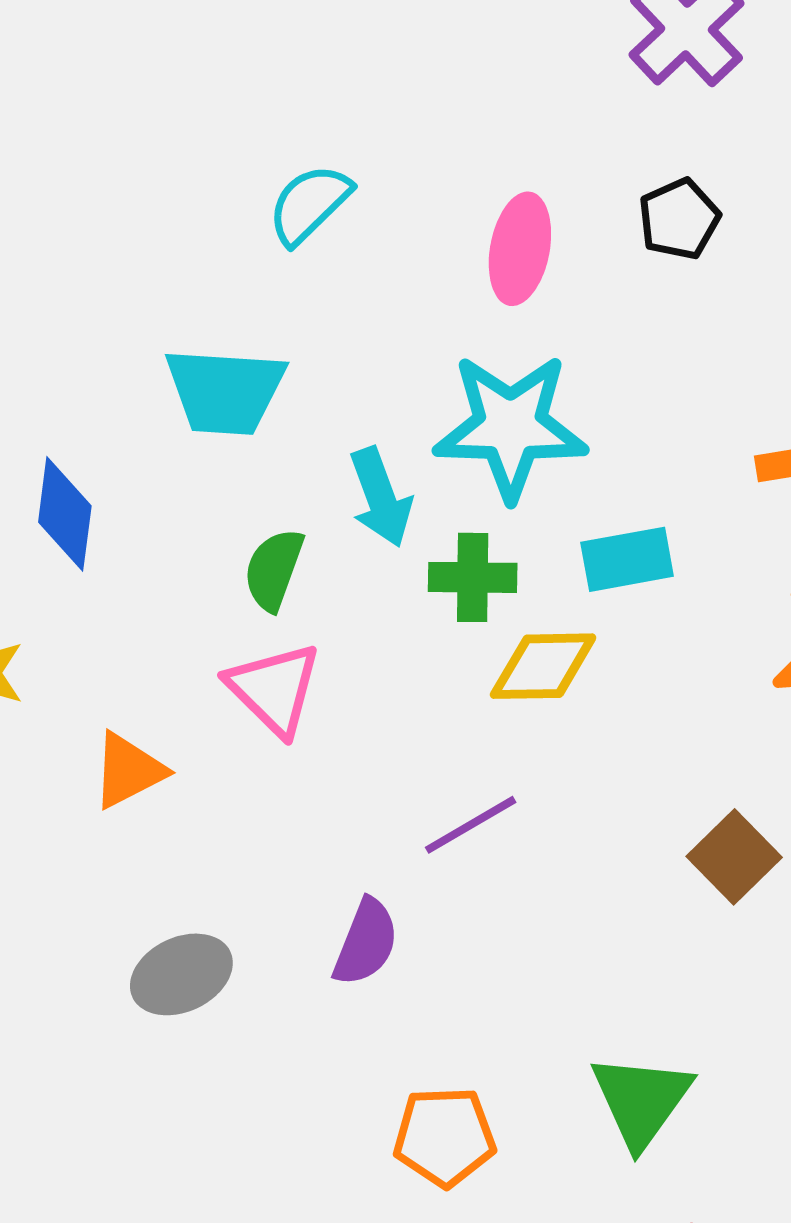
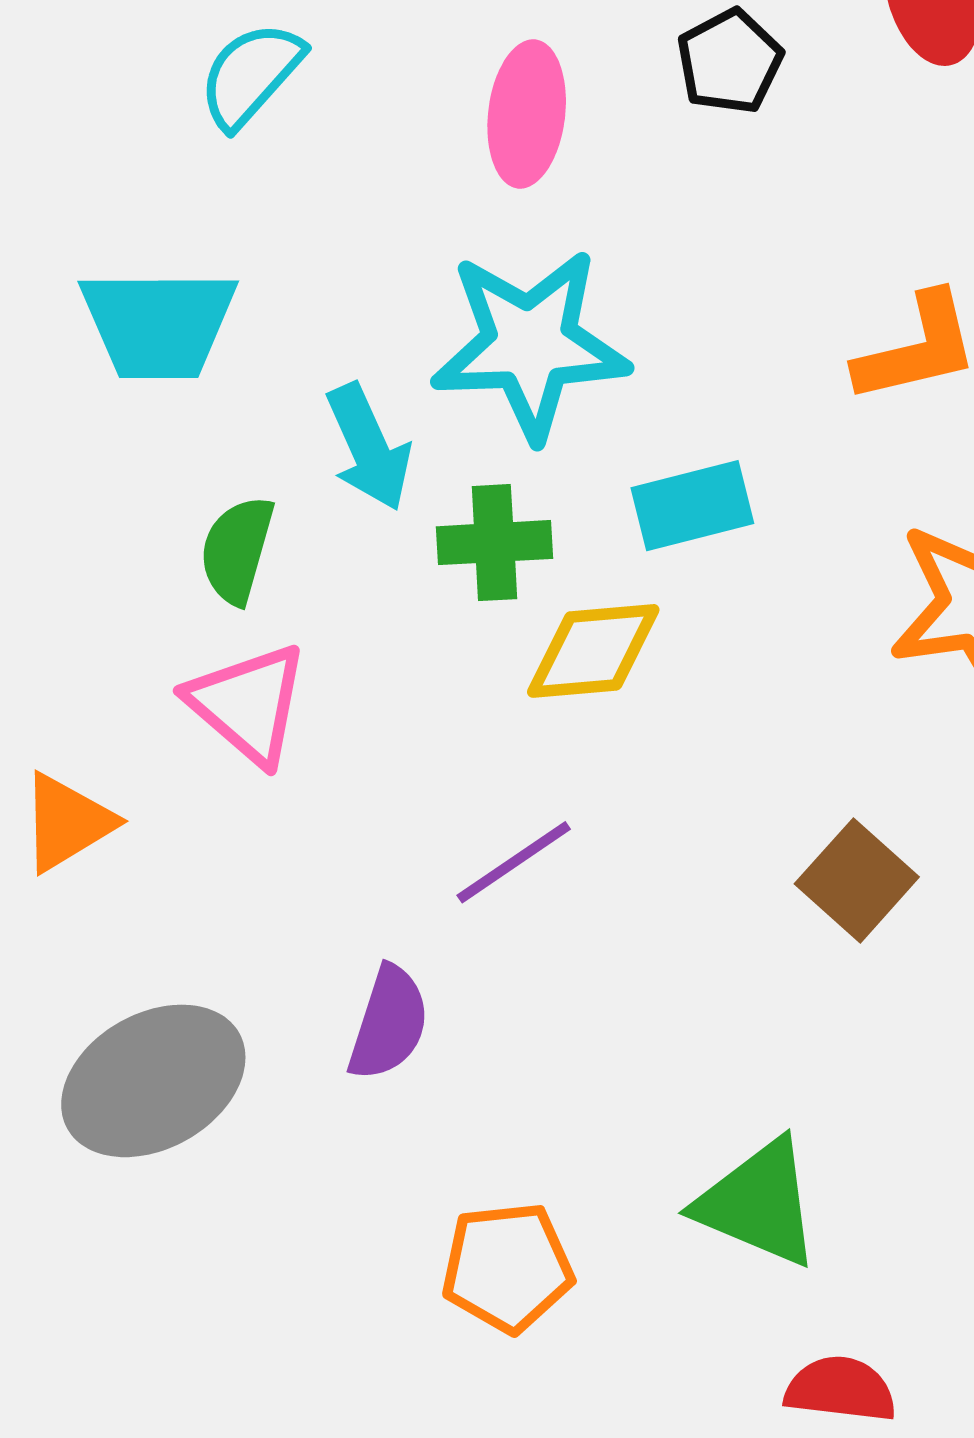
gray ellipse: (181, 974) -> (153, 1081), size x1.4
green triangle: (641, 1100) -> (758, 1203), turned -39

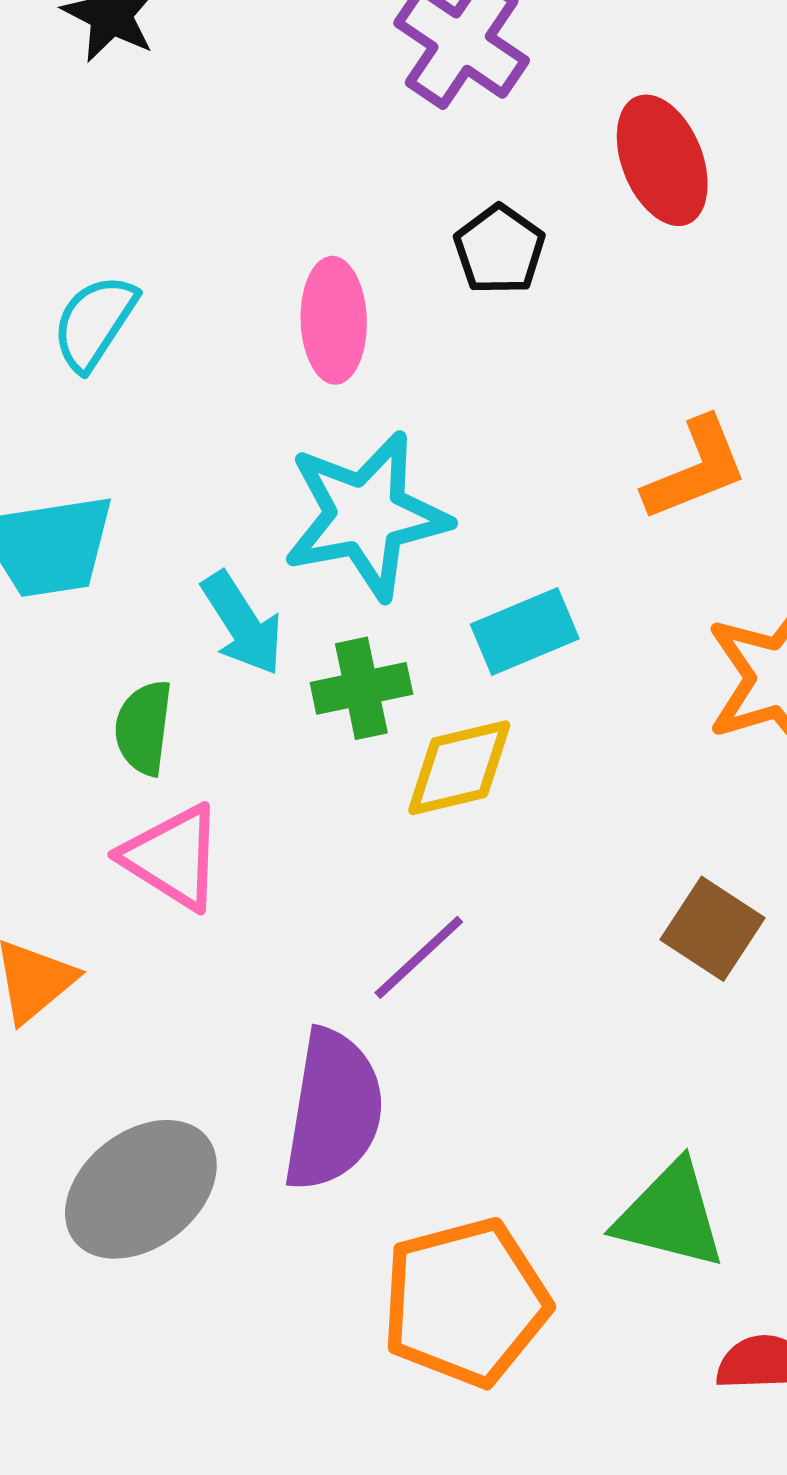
purple semicircle: (389, 1023) -> (333, 1110), size x1.6
orange pentagon: (507, 1267) -> (465, 1302), size x1.5

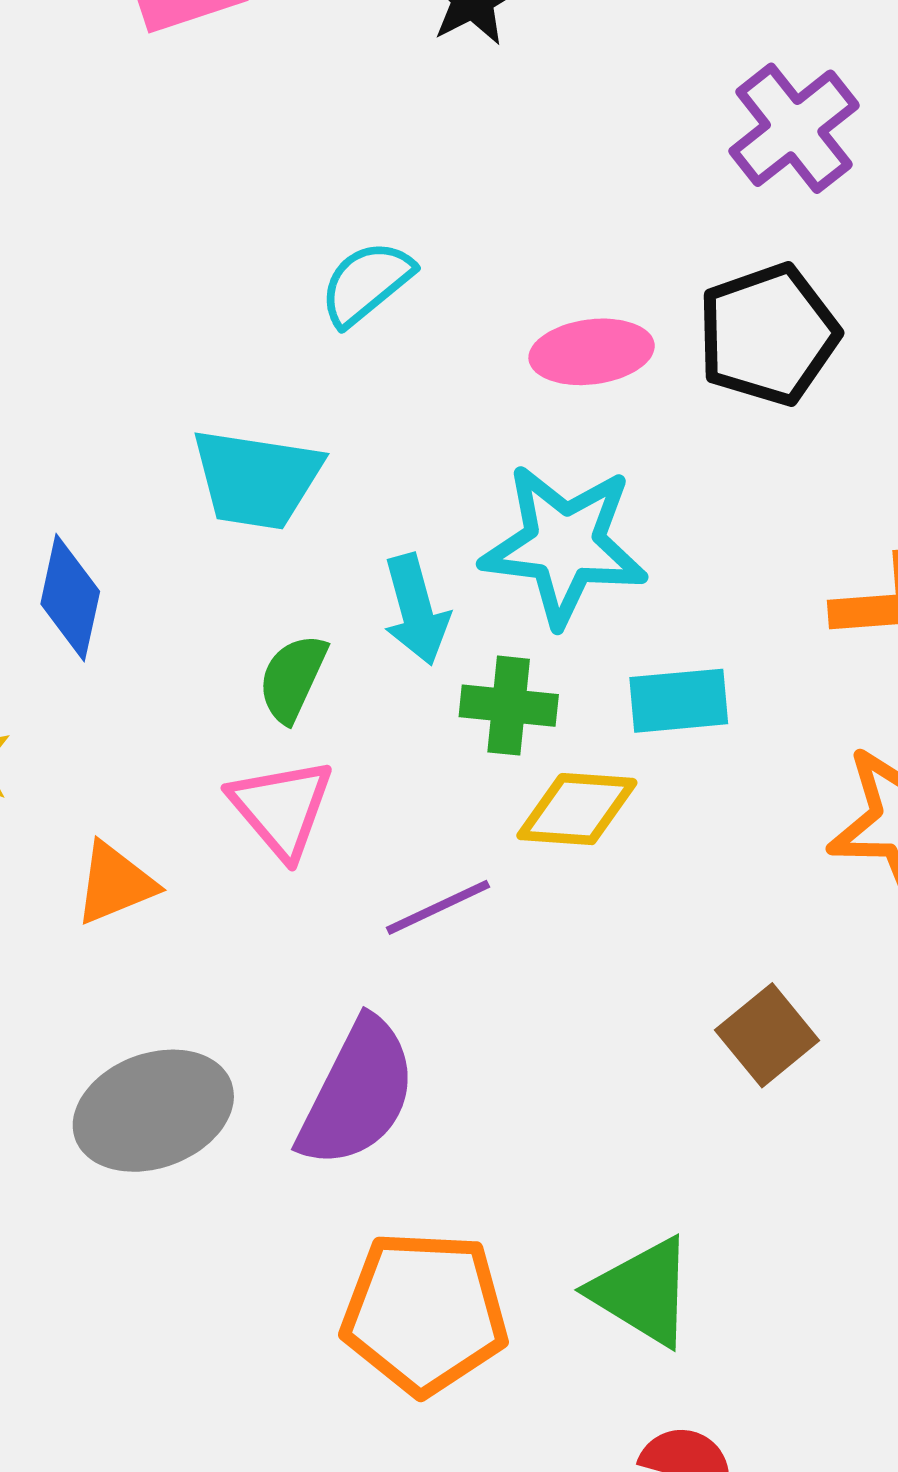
black pentagon: (499, 250) -> (768, 335), size x1.6
pink ellipse: (334, 320) -> (592, 352), turned 67
purple line: (419, 957) -> (438, 907), moved

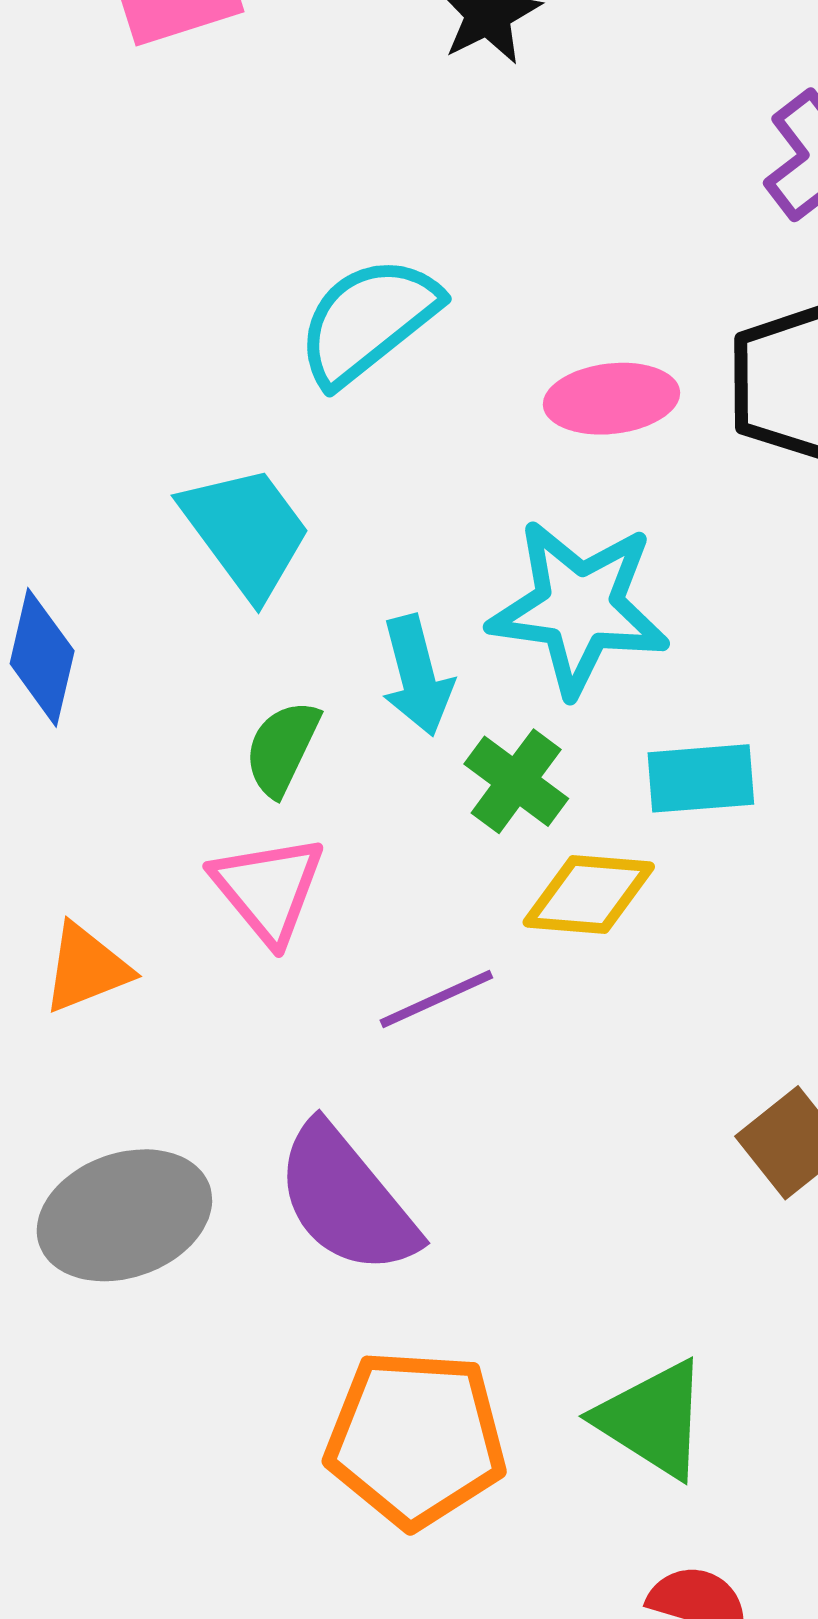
cyan semicircle: (366, 283) -> (368, 321), size x1.4
cyan trapezoid: (257, 479) -> (246, 531), turned -136
green cross: (509, 706) -> (516, 781), turned 30
purple semicircle: (357, 1093) -> (346, 1199), turned 113

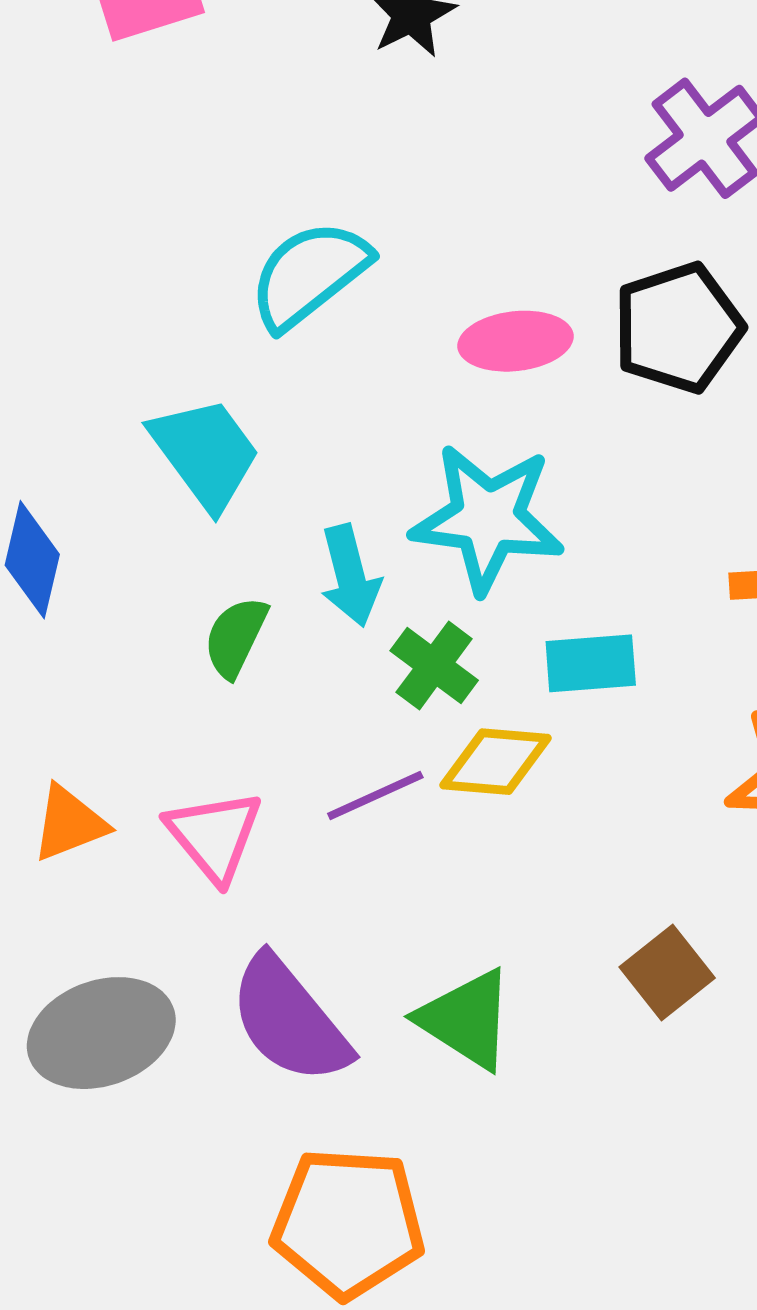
pink triangle: (268, 889) -> (214, 836), moved
purple line: (436, 999) -> (375, 795), moved
green triangle: (653, 1419) -> (466, 1019), moved

